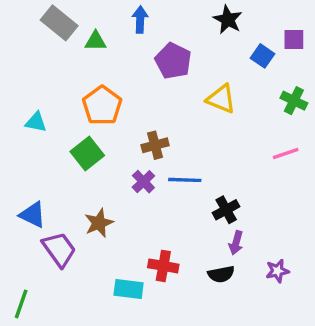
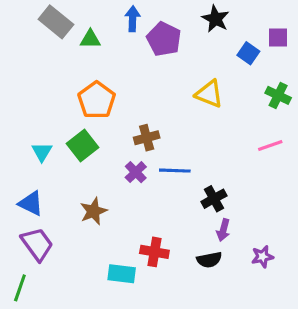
purple pentagon: (173, 61) -> (164, 39), moved
cyan triangle: (36, 122) -> (42, 152), moved, turned 50
purple trapezoid: (59, 249) -> (37, 244), moved

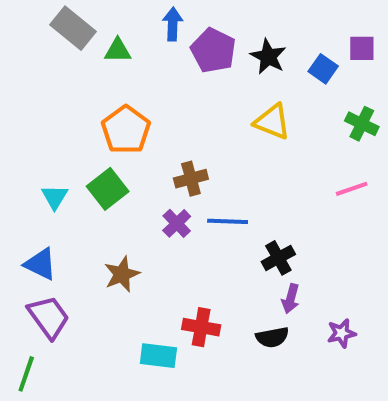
black star: (215, 19) -> (268, 57), moved

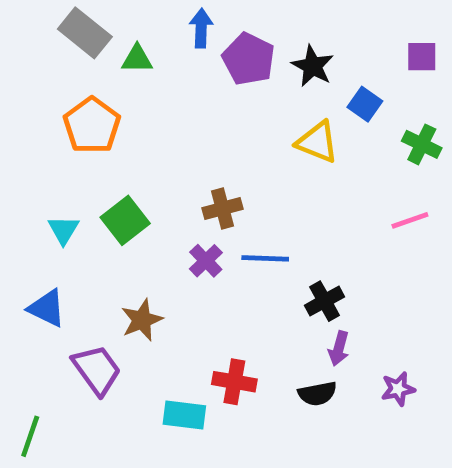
blue square: (323, 69) -> (365, 104), moved
orange pentagon: (126, 130) -> (92, 125), moved
purple trapezoid: (49, 317) -> (97, 370), moved

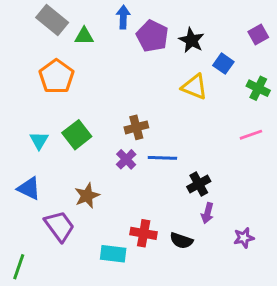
purple square: (422, 57) -> (258, 35), turned -30
black semicircle: (317, 394) -> (181, 241), moved, turned 30

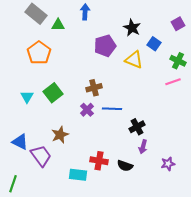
purple pentagon: (152, 36) -> (105, 46), moved, turned 30
pink line: (251, 135) -> (173, 82), moved
blue triangle: (29, 188) -> (20, 142), moved

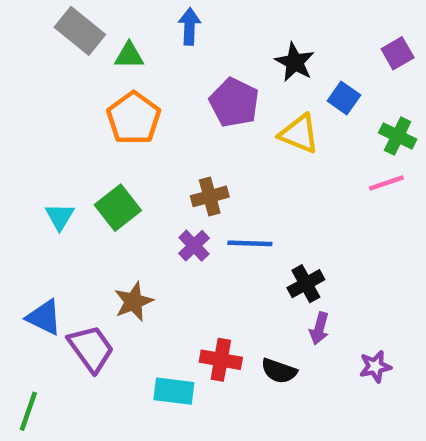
purple pentagon: (105, 46) -> (234, 102), turned -30
orange pentagon: (39, 53) -> (134, 118), moved

